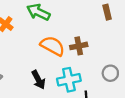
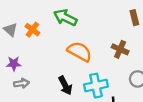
brown cross: (79, 46) -> (120, 49), moved, turned 35

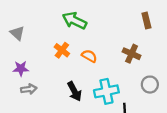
orange cross: (32, 30) -> (62, 50), moved
orange semicircle: (80, 52) -> (89, 56), size x0.6

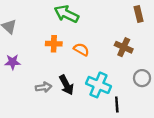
orange cross: (62, 50) -> (54, 44), turned -35
gray arrow: (29, 89) -> (44, 87), moved
cyan cross: (106, 91) -> (98, 85), turned 35

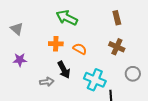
brown rectangle: (139, 14) -> (117, 18), moved
black arrow: (66, 85) -> (64, 70), moved

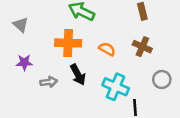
orange cross: (56, 44) -> (68, 43), size x1.5
orange semicircle: (80, 49) -> (107, 49), moved
gray arrow: (47, 82) -> (49, 82), moved

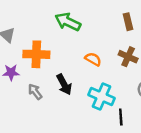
orange cross: (68, 43) -> (36, 54), moved
gray arrow: (49, 82) -> (35, 92), turned -119

